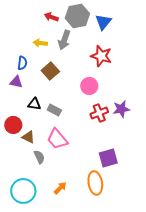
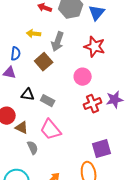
gray arrow: (64, 40) -> (58, 42), moved

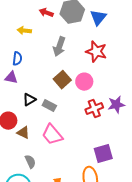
yellow arrow: (34, 34) -> (24, 31), moved
brown square: (44, 62) -> (62, 80), moved
black triangle: (28, 95) -> (29, 100), turned -40
gray semicircle: (33, 148) -> (30, 162), moved

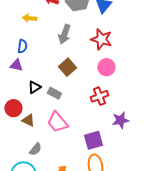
pink circle: (84, 82) -> (106, 67), moved
purple star: (116, 105) -> (120, 120), moved
purple square: (103, 154) -> (93, 140), moved
gray semicircle: (30, 162) -> (35, 149), turned 64

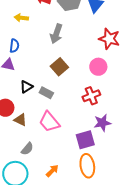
red star: (101, 39) -> (109, 39), moved
purple star: (120, 120) -> (102, 123), moved

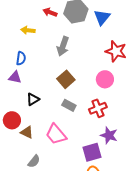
gray rectangle: (46, 93) -> (69, 105), moved
purple star: (102, 123) -> (109, 135), turned 30

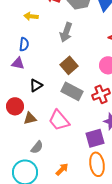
gray rectangle: (69, 105) -> (72, 91), size x1.5
brown triangle: (27, 132) -> (30, 118), turned -40

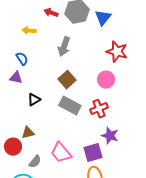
blue semicircle: (24, 44) -> (22, 59), turned -40
red circle: (15, 106) -> (13, 147), moved
pink trapezoid: (59, 120) -> (61, 153), moved

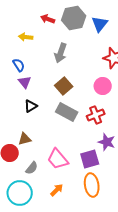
purple triangle: (16, 78) -> (25, 82), moved, turned 40

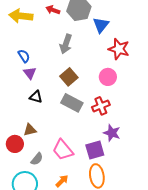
blue triangle: (100, 24) -> (101, 25), moved
yellow arrow: (26, 37) -> (21, 16), moved, size x1.6
black triangle: (31, 106) -> (36, 97), turned 48

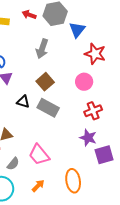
black triangle: (36, 97) -> (23, 102), moved
red cross: (101, 106) -> (93, 111), moved
purple square: (95, 150) -> (104, 155), moved

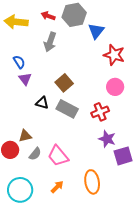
gray arrow: (42, 49) -> (50, 42), moved
pink circle: (84, 82) -> (115, 87), moved
red cross: (93, 111) -> (100, 112), moved
gray semicircle: (13, 164) -> (35, 154), moved

